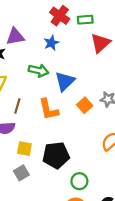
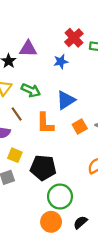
green arrow: (38, 71) -> (31, 90), moved
brown line: (17, 106) -> (17, 114), turned -64
green circle: (79, 181) -> (60, 197), size x1.5

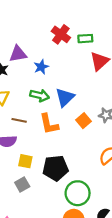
blue star: (61, 62) -> (41, 67), moved
green arrow: (31, 90) -> (40, 95), moved
brown line: (17, 114) -> (19, 120), turned -32

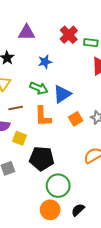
purple triangle: (18, 54) -> (27, 33), moved
brown line: (19, 120) -> (16, 108), turned -32
yellow square: (25, 161) -> (19, 138), moved

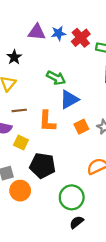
blue star: (45, 62) -> (58, 33), moved
green arrow: (39, 88) -> (56, 78), moved
green circle: (58, 186) -> (72, 197), moved
orange circle: (50, 210) -> (20, 191), moved

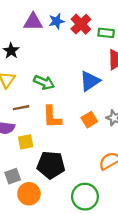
green arrow: (56, 78) -> (44, 82), moved
blue triangle: (69, 100) -> (90, 81), moved
yellow square: (21, 143) -> (26, 142), turned -32

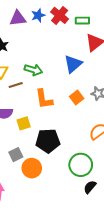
brown line: (21, 108) -> (16, 85), moved

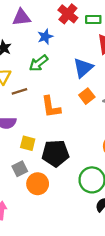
blue star: (38, 15) -> (45, 37), moved
green arrow: (33, 70) -> (39, 63), moved, turned 126
orange square: (77, 98) -> (87, 96), moved
yellow square: (24, 123) -> (28, 143), moved, turned 32

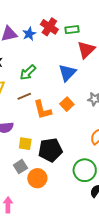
blue star: (45, 37) -> (29, 34), moved
brown line: (19, 91) -> (24, 96), moved
orange square: (87, 96) -> (67, 104), moved

